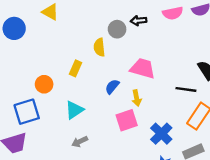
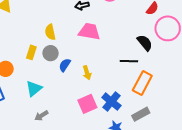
gray circle: (117, 29) -> (51, 53), moved
pink trapezoid: (143, 68) -> (89, 32), moved
pink square: (127, 120) -> (87, 104), moved

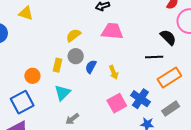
yellow semicircle: (50, 32) -> (73, 35), turned 70
yellow rectangle: (31, 52) -> (57, 65), moved
orange rectangle: (142, 83) -> (169, 78), turned 35

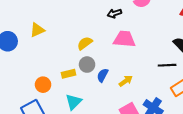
yellow triangle: (26, 13) -> (37, 30), moved, turned -42
yellow rectangle: (57, 65) -> (69, 74), turned 64
yellow arrow: (114, 72) -> (126, 81), turned -104

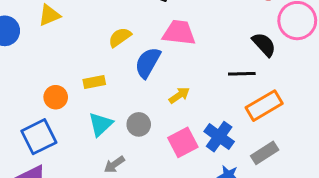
gray circle: (87, 65) -> (139, 124), moved
blue semicircle: (103, 75) -> (148, 63), moved, size x1.5

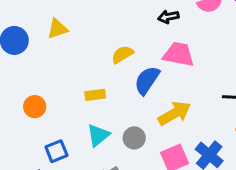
yellow arrow: (179, 95) -> (174, 113), size x1.6
orange circle: (56, 97) -> (35, 107), moved
blue square: (39, 137) -> (56, 151), moved, size x0.7

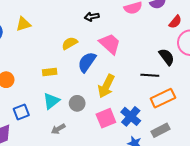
black arrow: (168, 17) -> (92, 17), moved
pink trapezoid: (179, 54) -> (110, 44), turned 30
yellow arrow: (174, 113) -> (106, 86), turned 145

